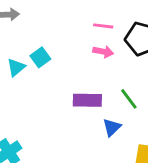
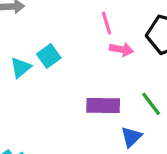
pink line: (103, 26) -> (107, 23), moved, turned 66

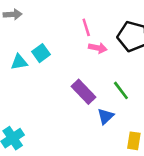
cyan triangle: (21, 68) -> (19, 62), turned 30
purple rectangle: (103, 105) -> (84, 92), turned 45

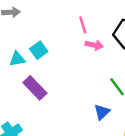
purple rectangle: (84, 92) -> (35, 88), moved

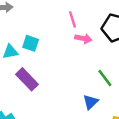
cyan square: (39, 50) -> (31, 43), turned -35

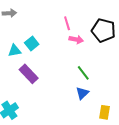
cyan square: (31, 43) -> (32, 44), turned 32
green line: (105, 78) -> (83, 73), moved

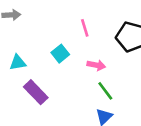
pink arrow: (76, 39) -> (96, 65), moved
cyan square: (32, 44) -> (60, 54), moved

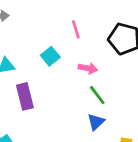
purple rectangle: (36, 92) -> (25, 96), turned 30

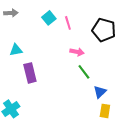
cyan square: (50, 56) -> (49, 18), moved
blue triangle: (96, 122) -> (100, 92), moved

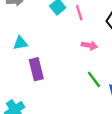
green line: (84, 72) -> (94, 79), moved

